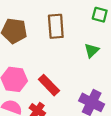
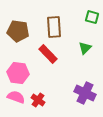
red rectangle: (49, 85) -> (48, 54), moved

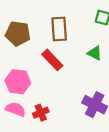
green triangle: (85, 48) -> (95, 53), turned -48
red cross: (38, 100) -> (41, 113), turned 32

